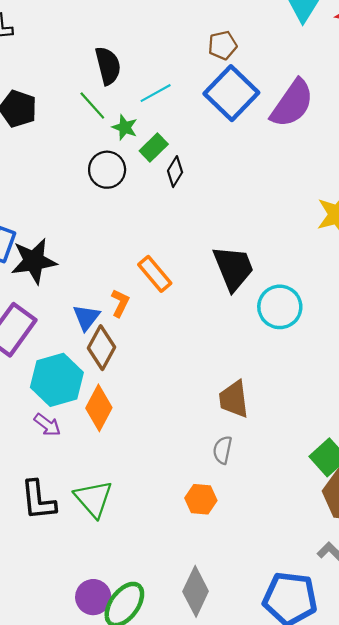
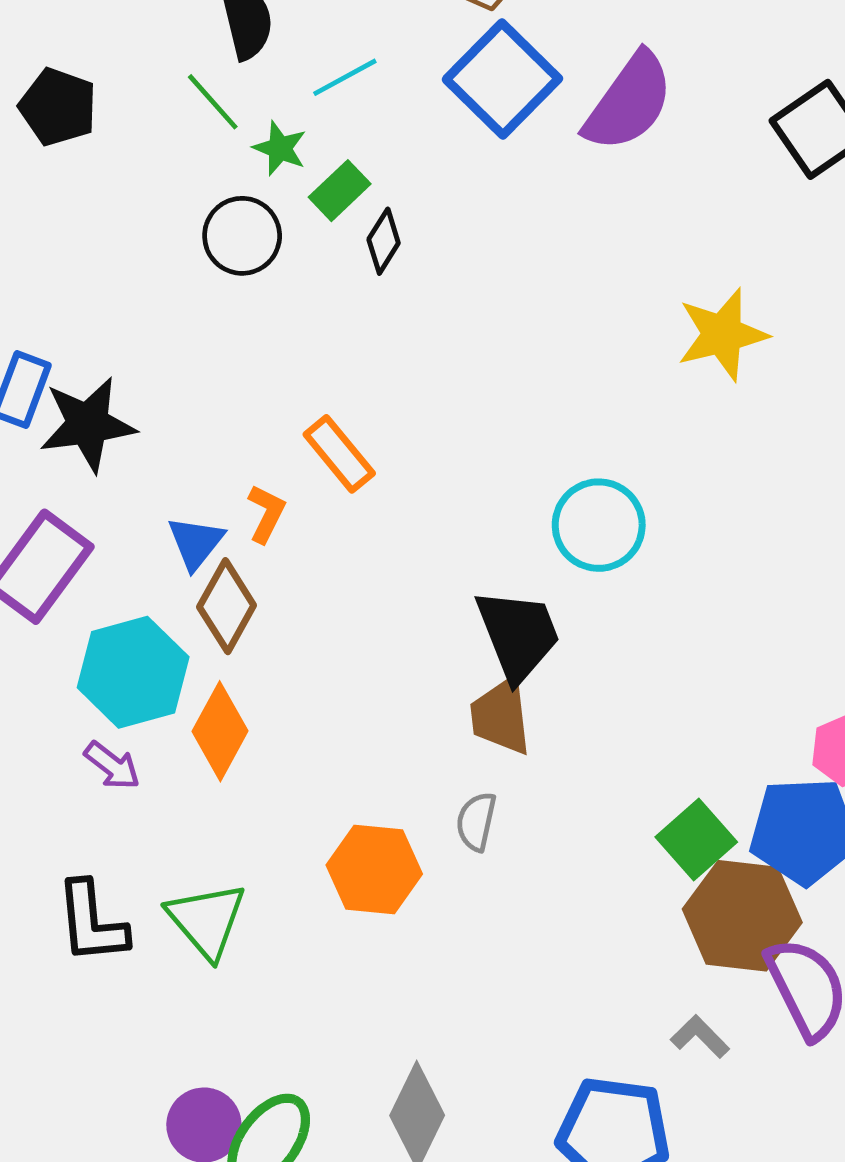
black trapezoid: (233, 268) -> (518, 635), moved
orange hexagon: (201, 499) -> (374, 870), moved, size x1.4

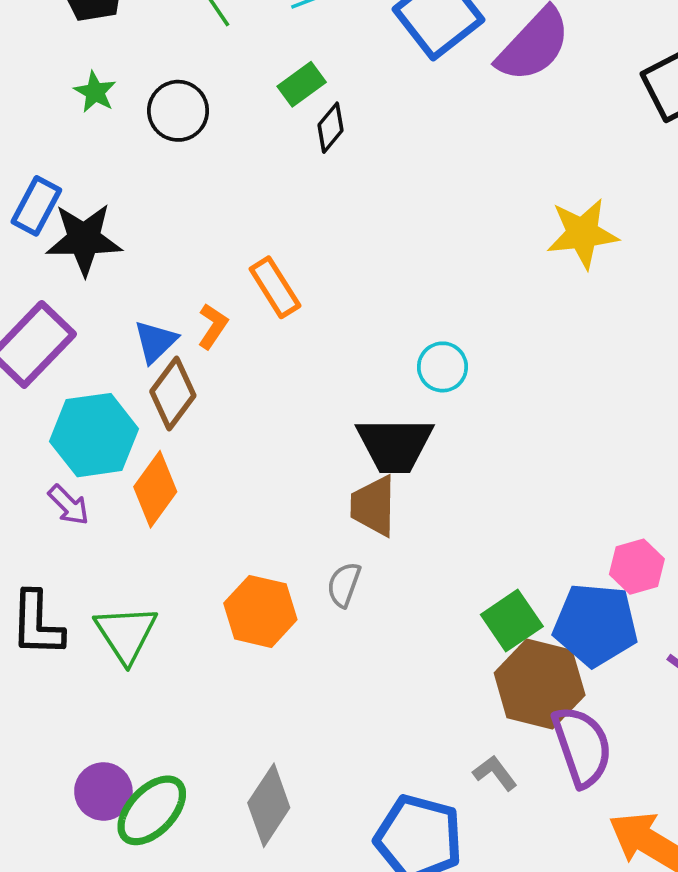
green star: (280, 148) -> (95, 92), moved
black circle: (242, 236) -> (178, 111), moved
cyan circle: (599, 525) -> (442, 367), moved, size x0.7
black trapezoid: (518, 635) -> (395, 445), turned 104

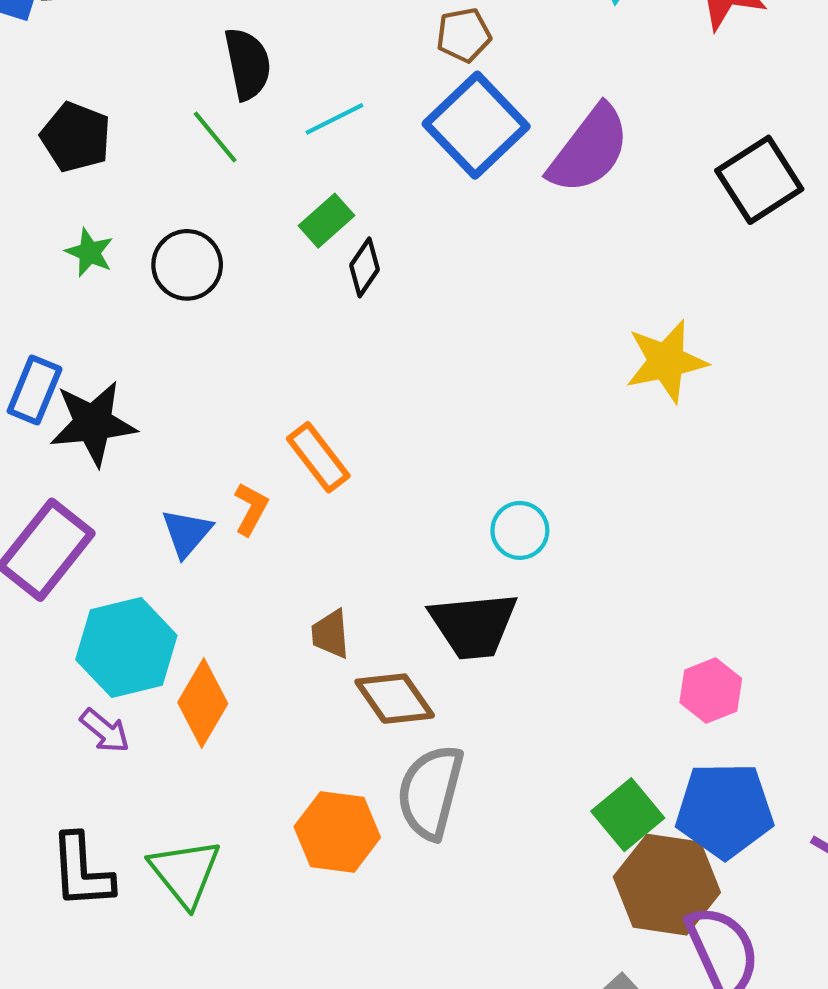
brown diamond: (173, 393) -> (395, 699), moved, turned -66
brown trapezoid: (373, 506) -> (330, 634), moved, size x0.7
pink hexagon: (637, 567) -> (711, 691), moved
gray semicircle: (344, 585) -> (430, 792), size x1.8

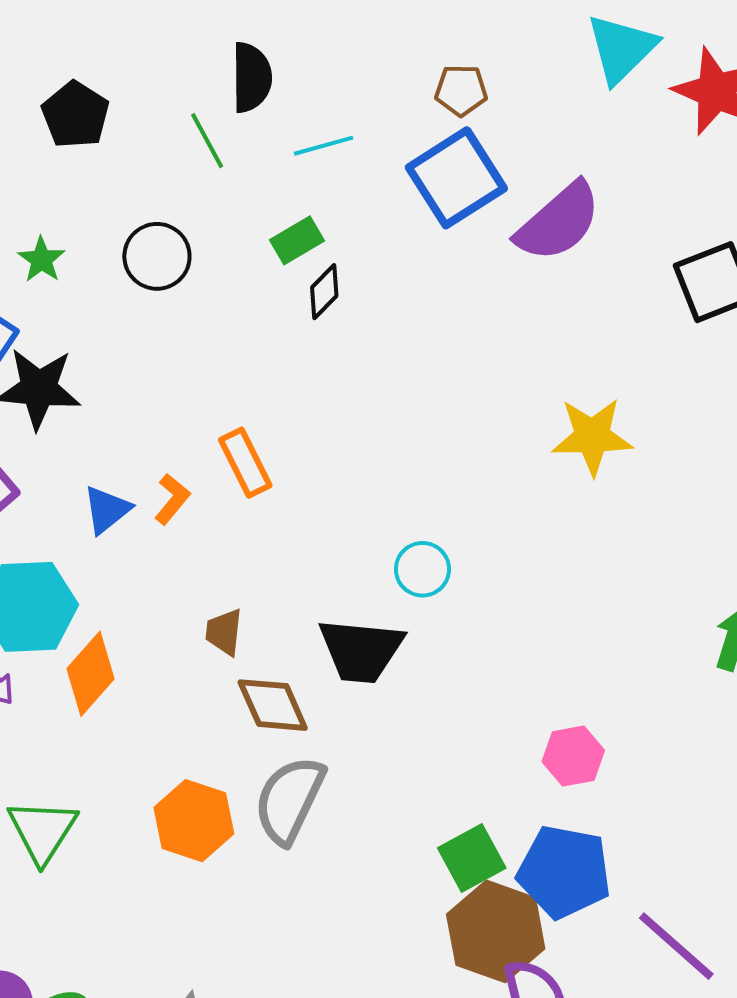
green star: (89, 252) -> (41, 260), moved

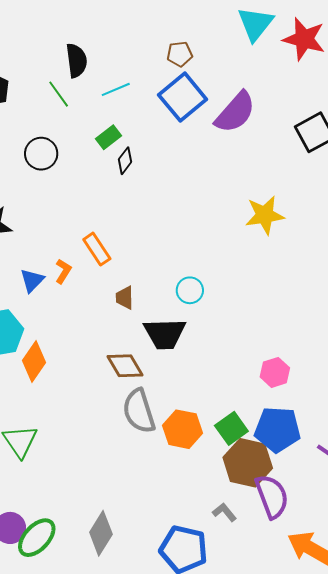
brown trapezoid: (224, 632) -> (125, 298), moved
gray semicircle: (289, 800) -> (139, 411), turned -36
orange hexagon: (194, 821) -> (182, 429), moved

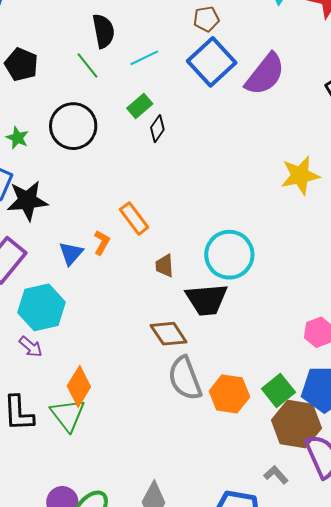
black circle: (41, 154) -> (73, 126), size x1.4
cyan circle: (190, 290) -> (229, 255), size x1.8
orange diamond: (34, 362) -> (79, 386), moved

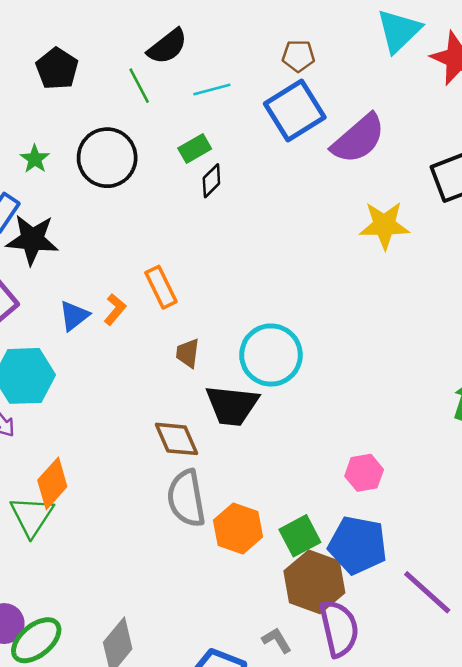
black semicircle: (103, 31) -> (167, 46), turned 52
yellow star: (300, 175) -> (384, 225), moved

